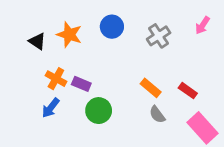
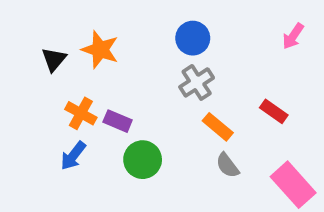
blue circle: (112, 27) -> (193, 38), moved
gray cross: (159, 36) -> (197, 82), moved
black triangle: (37, 41) -> (54, 59), turned 36
red rectangle: (188, 91) -> (274, 111), moved

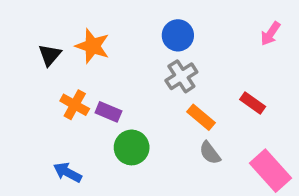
blue arrow: (73, 156) -> (68, 172), moved, turned 80

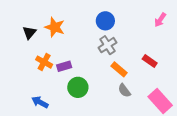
purple rectangle: (108, 112) -> (64, 66), turned -40

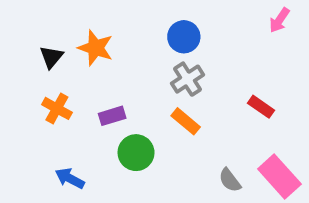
pink arrow: (160, 20) -> (279, 20), moved
orange cross: (44, 62) -> (57, 108), moved
orange rectangle: (119, 69) -> (186, 121), moved
gray semicircle: (124, 91) -> (230, 180), moved

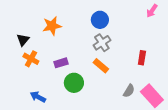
orange star: (96, 48) -> (52, 26), turned -30
black triangle: (51, 57) -> (23, 40), moved
red rectangle: (261, 107) -> (142, 58), turned 64
gray semicircle: (230, 180) -> (129, 91), moved, turned -112

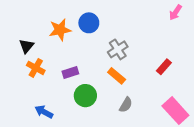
blue circle: (100, 20) -> (89, 23), moved
red rectangle: (142, 58) -> (164, 67), turned 32
gray semicircle: (129, 91) -> (126, 105), moved

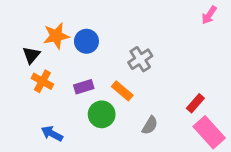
blue circle: (89, 23) -> (86, 41), moved
orange star: (60, 30) -> (56, 36), moved
red rectangle: (164, 67) -> (195, 103), moved
orange rectangle: (117, 76) -> (122, 91), moved

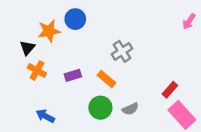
pink arrow: (209, 15) -> (189, 21), moved
blue circle: (86, 41) -> (75, 19), moved
green circle: (102, 114) -> (100, 108), moved
gray semicircle: (150, 125) -> (130, 109), turned 35

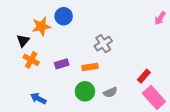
orange rectangle: (106, 79) -> (90, 67), turned -49

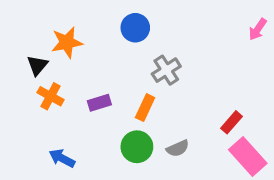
blue circle: (64, 16) -> (135, 28), moved
orange rectangle: (90, 67) -> (145, 108), turned -56

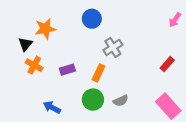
red rectangle: (231, 122) -> (167, 64), moved
blue arrow: (62, 158) -> (52, 107), moved

